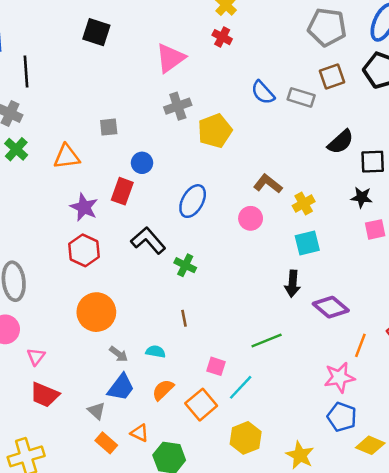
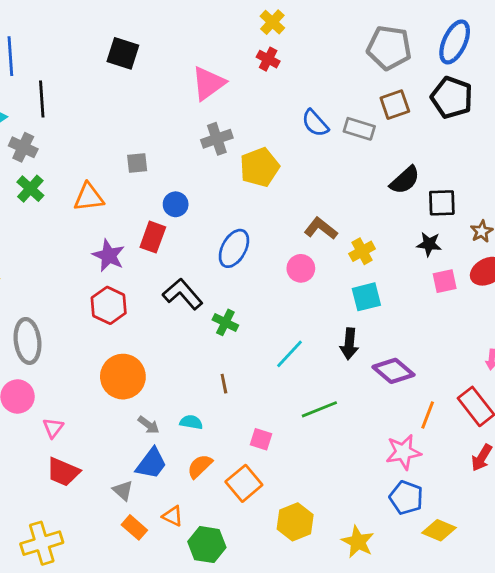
cyan line: (241, 387) -> (289, 354), moved

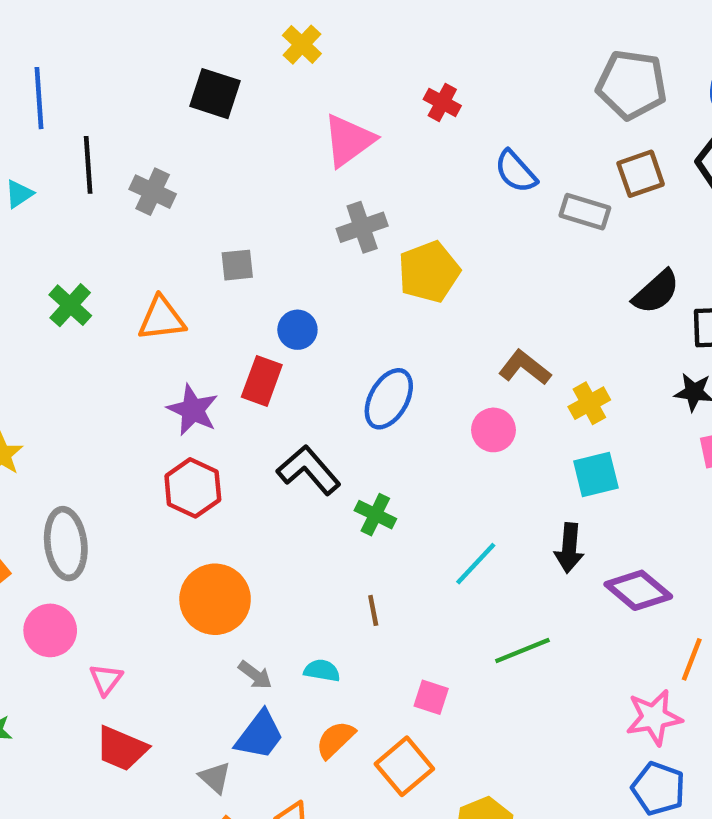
yellow cross: (272, 22) -> (302, 45), moved
blue semicircle: (315, 123) -> (516, 172), moved
gray cross: (23, 147) -> (153, 192), moved

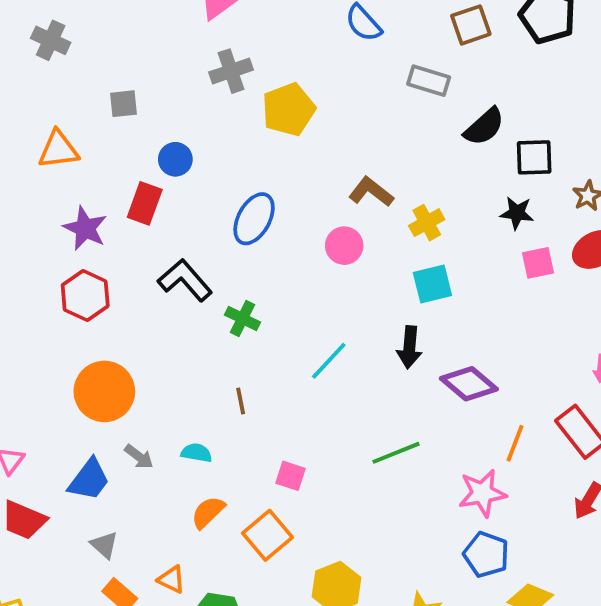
gray rectangle: (585, 212) -> (429, 81), moved
green line: (522, 650) -> (396, 453), moved
blue trapezoid: (260, 735) -> (89, 480), moved

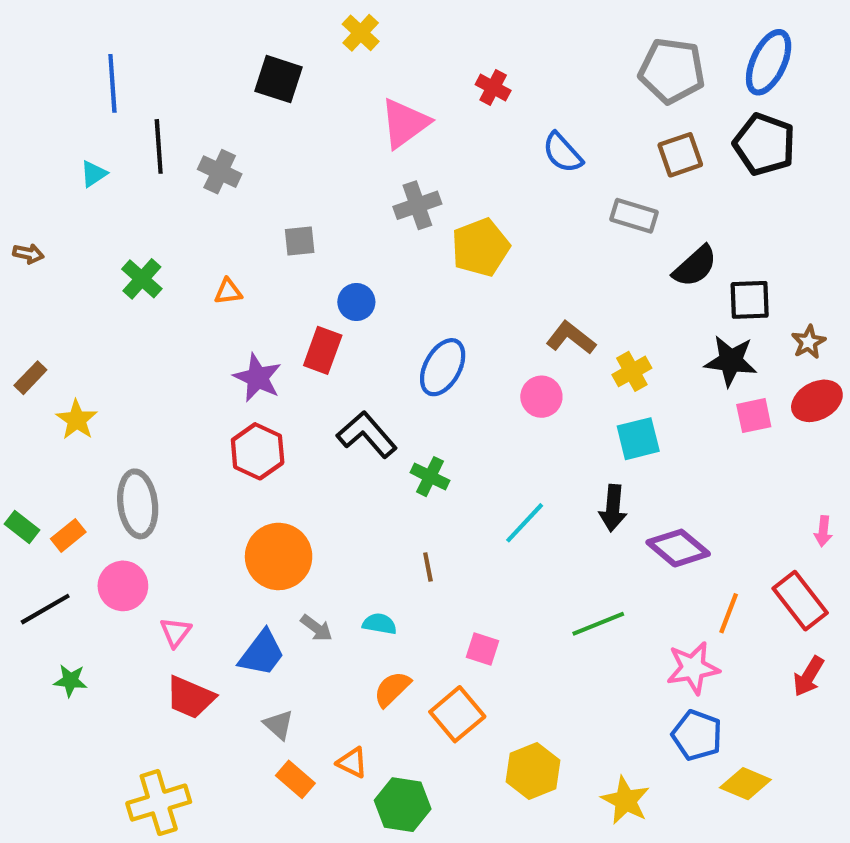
orange triangle: (58, 150) -> (228, 291), size x0.6
black star: (517, 213) -> (731, 361), size x1.4

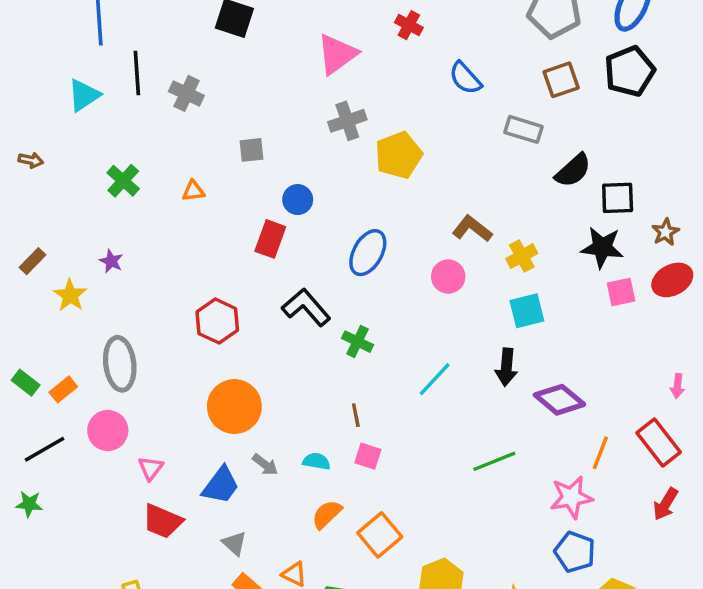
black pentagon: (764, 144) -> (630, 71), turned 30
cyan triangle: (94, 174) -> (84, 95), size x1.5
purple star: (258, 378) -> (111, 261), moved, size x0.6
pink square: (483, 649) -> (368, 456), moved
green star: (70, 681) -> (29, 504), moved

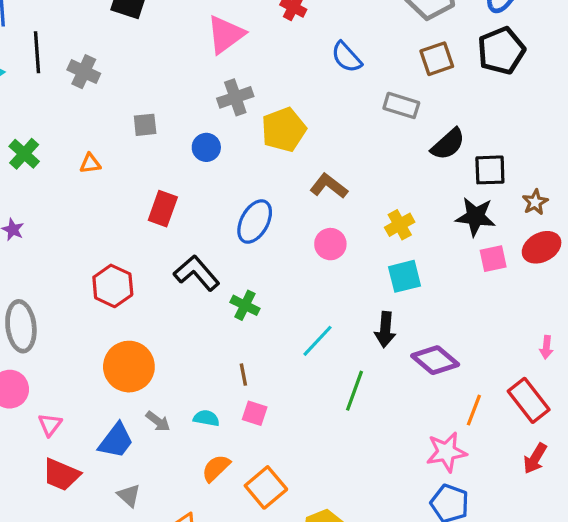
blue circle: (298, 200) -> (206, 147), moved
brown L-shape: (472, 229) -> (329, 186), moved
green line: (494, 461) -> (355, 391), moved, turned -48

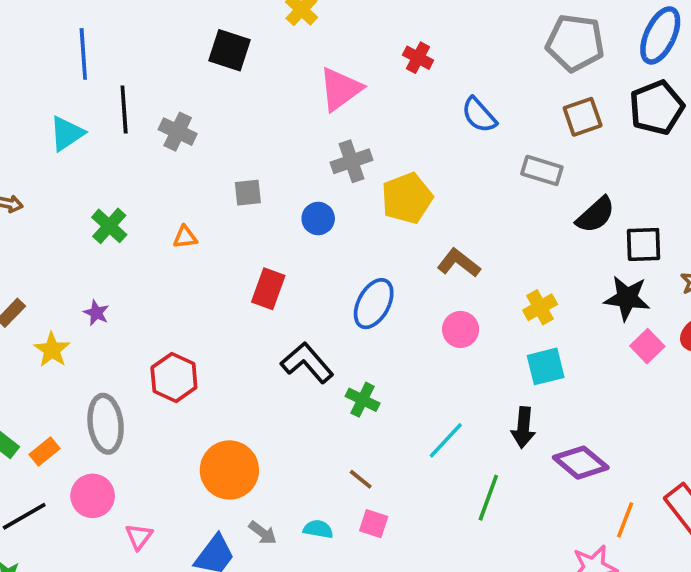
pink square: (493, 259) -> (647, 346), turned -32
red hexagon: (113, 286) -> (174, 378), moved
brown line: (243, 375) -> (361, 479), turned -40

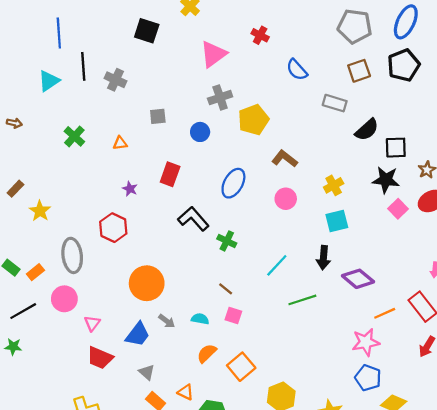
purple star: (96, 313) -> (130, 189), moved
green line: (488, 498) -> (302, 300), turned 52
orange line: (625, 520) -> (385, 313), turned 45

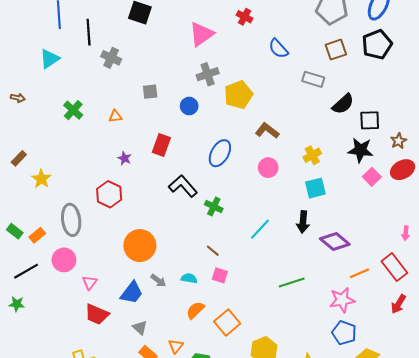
black line: (83, 66) -> (89, 32), moved
green line: (302, 300) -> (292, 282), moved
orange triangle: (186, 392) -> (176, 346), turned 42

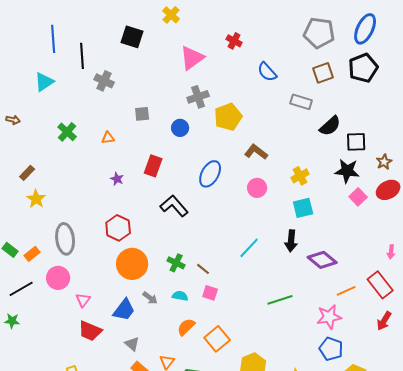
brown rectangle: (19, 158) -> (27, 173), moved
red hexagon: (109, 194) -> (118, 228), moved
green cross: (214, 207) -> (176, 263), moved

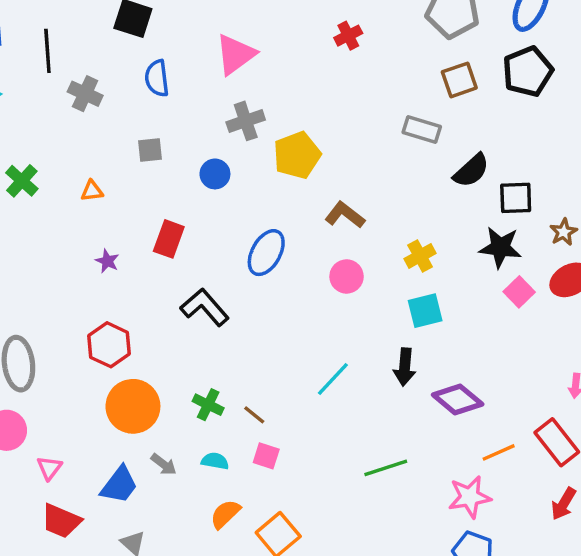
red cross: (234, 41) -> (348, 36), moved, turned 35
blue semicircle: (267, 72) -> (157, 78), moved, turned 35

